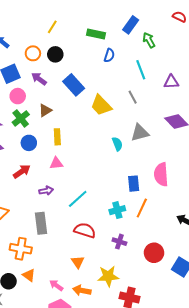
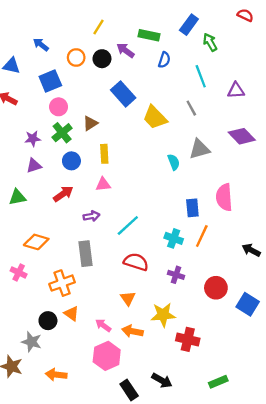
purple arrow: (39, 79) -> (125, 50), moved
cyan cross: (117, 210) -> (174, 238), turned 35
orange cross: (21, 249) -> (62, 283), turned -30

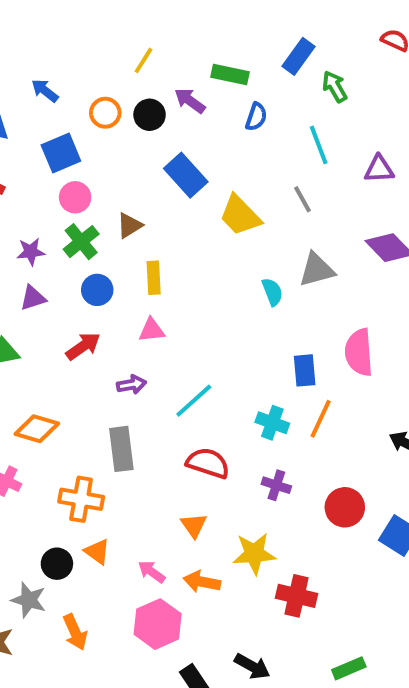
orange cross: (62, 283) -> (81, 499), turned 30
orange arrow: (56, 375) -> (75, 632), moved, turned -120

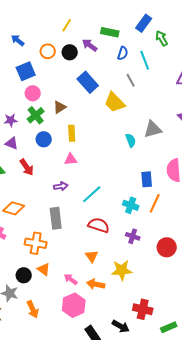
cyan line: (319, 145) -> (145, 60), moved
gray line: (303, 199) -> (131, 80), moved
purple triangle: (33, 298) -> (12, 143), turned 40
red arrow: (83, 346) -> (27, 167), moved, turned 90
red cross: (296, 596) -> (143, 309), moved

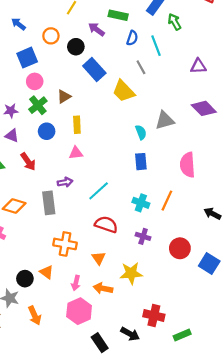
black circle: (70, 52) -> (76, 47), moved
blue rectangle: (147, 179) -> (141, 162), moved
gray rectangle: (56, 218) -> (49, 203), moved
orange cross: (36, 243) -> (65, 244), moved
pink arrow: (71, 279) -> (76, 283), turned -112

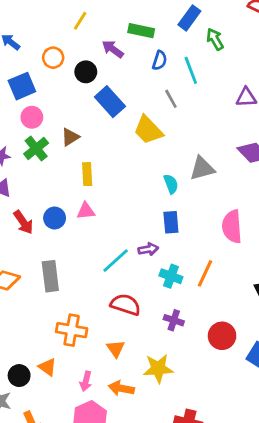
blue circle: (47, 131) -> (55, 218), moved
purple arrow: (65, 182) -> (148, 249), moved

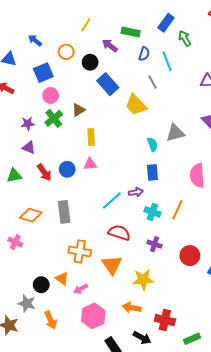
orange triangle: (116, 349) -> (112, 265), size x1.5
pink arrow: (86, 381) -> (81, 289), moved, turned 48
orange arrow: (121, 388) -> (132, 308), moved

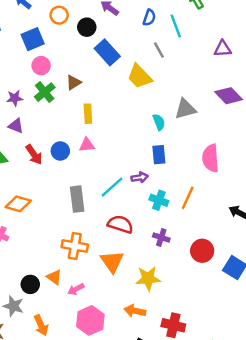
gray rectangle: (64, 212) -> (77, 199), moved

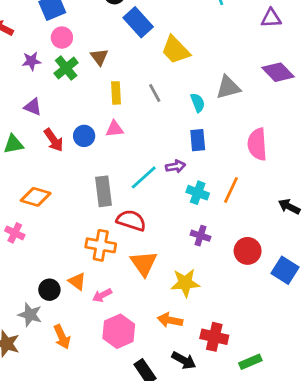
gray line: (159, 50) -> (155, 93), moved
brown triangle: (74, 82) -> (99, 57), turned -35
purple star: (15, 98) -> (31, 61), moved
red semicircle: (120, 224) -> (131, 220), moved

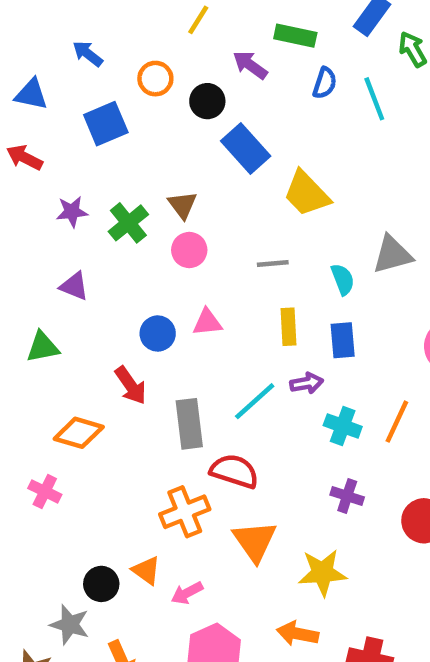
pink circle: (62, 38) -> (189, 250), moved
yellow rectangle: (116, 93) -> (289, 327), moved
gray line: (155, 93) -> (273, 264), turned -66
red arrow: (54, 140) -> (131, 385), moved
orange cross: (101, 245) -> (185, 512), turned -32

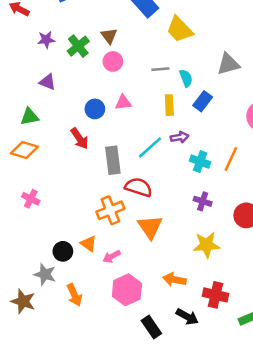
cyan semicircle: (343, 279) -> (186, 78), moved
blue rectangle: (343, 340) -> (203, 101), moved, turned 42
orange diamond: (79, 433) -> (24, 150), moved
yellow star: (322, 573) -> (207, 245), moved

